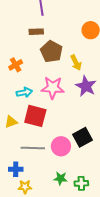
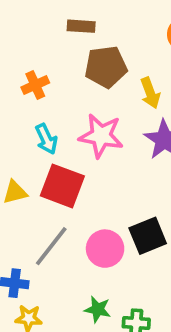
brown pentagon: (51, 51) -> (106, 67), turned 30
cyan arrow: (24, 92) -> (46, 139), turned 70
gray line: (33, 148) -> (51, 246), turned -60

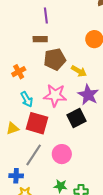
yellow arrow: (150, 93) -> (79, 71), turned -35
black square: (148, 236) -> (76, 118), moved

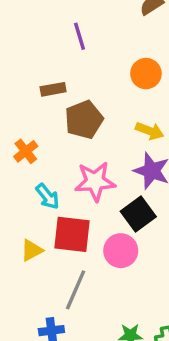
purple line: (46, 16) -> (80, 36), moved
yellow arrow: (79, 71) -> (150, 131), moved
pink circle: (62, 154) -> (121, 251), moved

